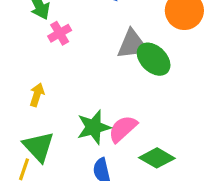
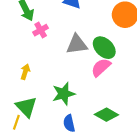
gray triangle: (133, 45) -> (77, 44), moved
pink semicircle: (123, 129) -> (101, 67), moved

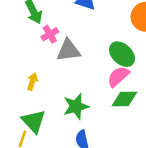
gray triangle: (77, 44) -> (68, 50), moved
green diamond: (106, 115) -> (124, 99), moved, turned -30

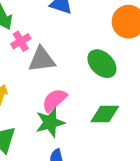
pink semicircle: (118, 77) -> (54, 100), moved

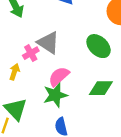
pink cross: (21, 41) -> (31, 53), moved
gray triangle: (42, 59) -> (48, 43), turned 40

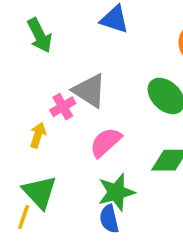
green star: (55, 95) -> (116, 192), moved

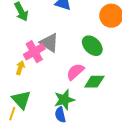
pink cross: (63, 107) -> (34, 52), size x1.5
pink semicircle: (106, 142) -> (75, 72), moved

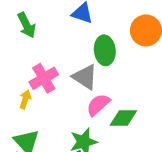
gray triangle: (49, 43) -> (85, 77), moved
green ellipse: (92, 46) -> (105, 50), moved, turned 40

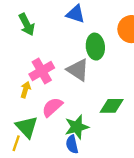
pink semicircle: (98, 105) -> (52, 107), moved

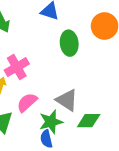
gray triangle: (78, 70) -> (67, 100), moved
green diamond: (112, 106) -> (89, 121), moved

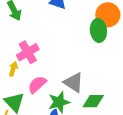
green ellipse: (69, 43) -> (98, 30), moved

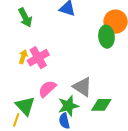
yellow arrow: (13, 69) -> (23, 57), moved

